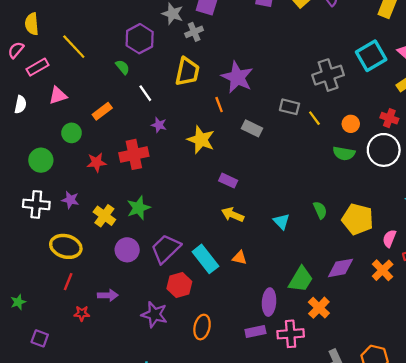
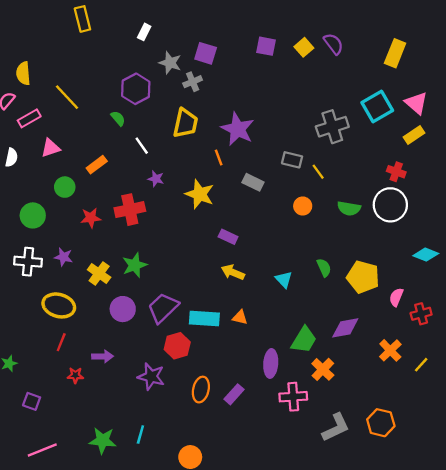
orange circle: (351, 124) -> (303, 206), moved
cyan rectangle: (205, 259) -> (204, 318), turned -48
orange cross: (383, 270) -> (390, 350), moved
purple rectangle: (255, 332) -> (234, 394), moved, turned -36

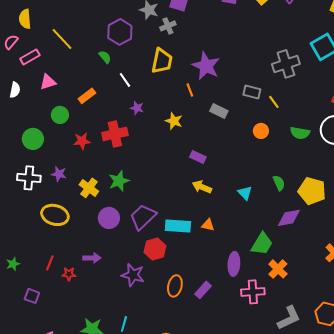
yellow star: (200, 194) -> (174, 121), size x0.7
purple diamond: (345, 328) -> (289, 218), moved
red line: (61, 342) -> (50, 263), moved

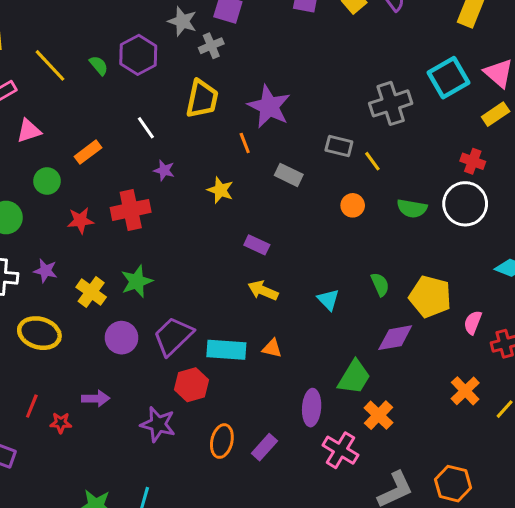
green semicircle: (105, 57) -> (99, 65), moved
pink cross: (253, 292) -> (340, 450), turned 35

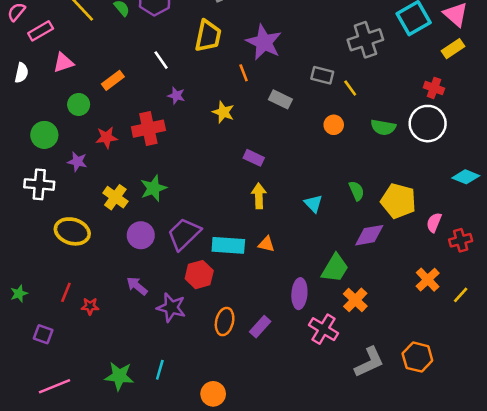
purple star: (45, 271) -> (77, 162), moved
yellow arrow: (263, 290) -> (259, 196), turned 65
purple arrow: (96, 398) -> (137, 286), moved, turned -140

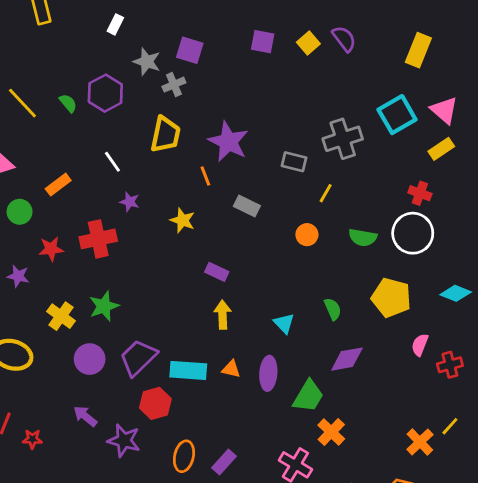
gray rectangle: (322, 75) -> (294, 162), moved
yellow line: (350, 88) -> (326, 193), turned 66
yellow pentagon: (398, 201) -> (391, 298), moved
orange cross: (428, 280) -> (420, 442), moved
purple ellipse: (299, 294) -> (268, 373), moved

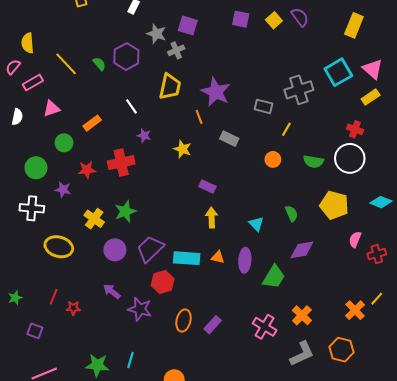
orange cross: (331, 432) -> (302, 315), moved

